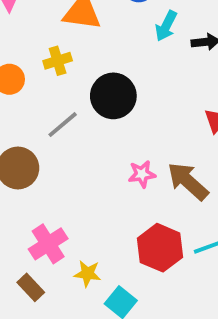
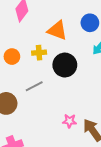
black circle: (113, 96) -> (65, 65), moved

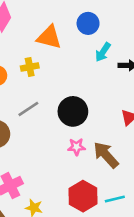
black circle: (65, 65) -> (73, 111), moved

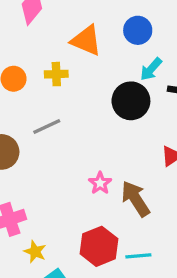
black circle: (73, 111) -> (131, 101), moved
pink star: (76, 147) -> (100, 183), turned 30

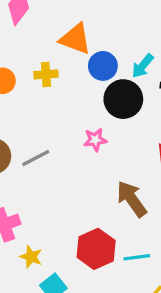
blue circle: (138, 30) -> (103, 66), moved
gray line: (47, 126) -> (36, 158), moved
pink star: (100, 183) -> (95, 140), moved, turned 30

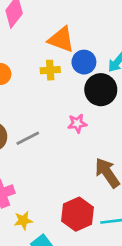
yellow cross: (46, 74) -> (50, 70), moved
yellow star: (31, 257) -> (23, 220), turned -30

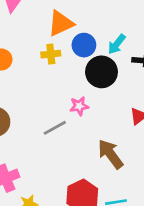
orange triangle: (61, 39) -> (61, 23), turned -44
gray line: (28, 138) -> (55, 128), moved

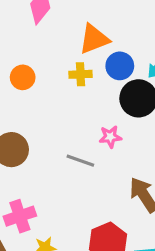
gray line: (55, 128) -> (80, 161), turned 45

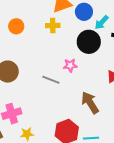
blue circle: (120, 66) -> (84, 12), moved

